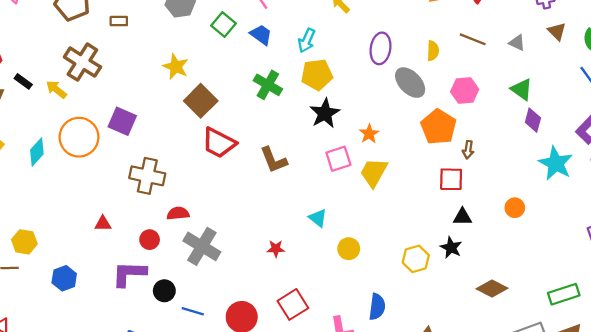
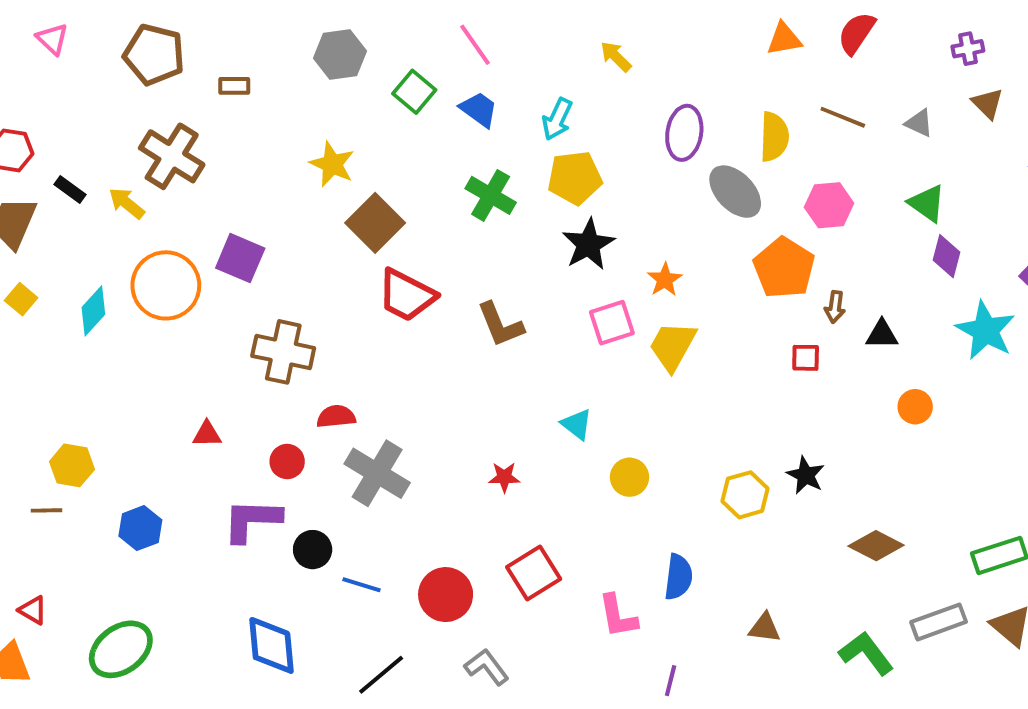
yellow semicircle: (433, 51) -> (774, 137), size x1.4
red square: (451, 179) -> (806, 358), size x0.7
black triangle: (462, 217) -> (882, 334), moved

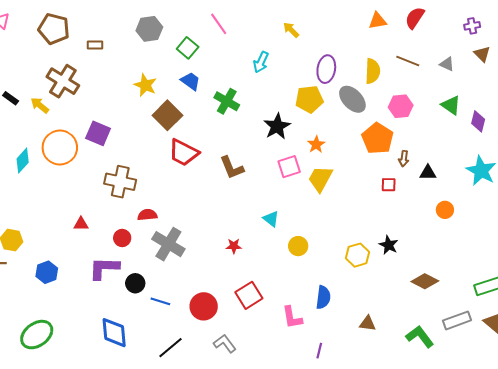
blue trapezoid: (479, 109) -> (191, 81), moved
yellow pentagon: (575, 178) -> (309, 99), moved
purple diamond: (946, 256) -> (478, 121), moved

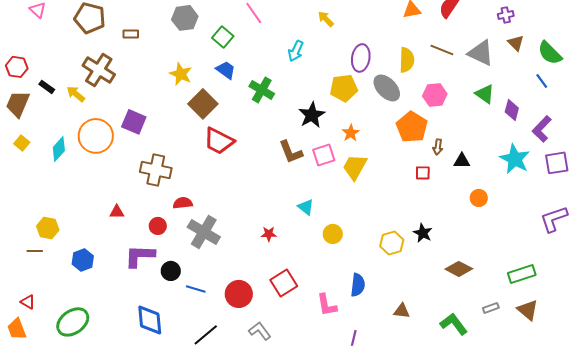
gray triangle: (447, 64) -> (481, 53), size x1.8
brown L-shape: (232, 168) -> (291, 152), moved
gray rectangle: (457, 320) -> (491, 308), size x0.6

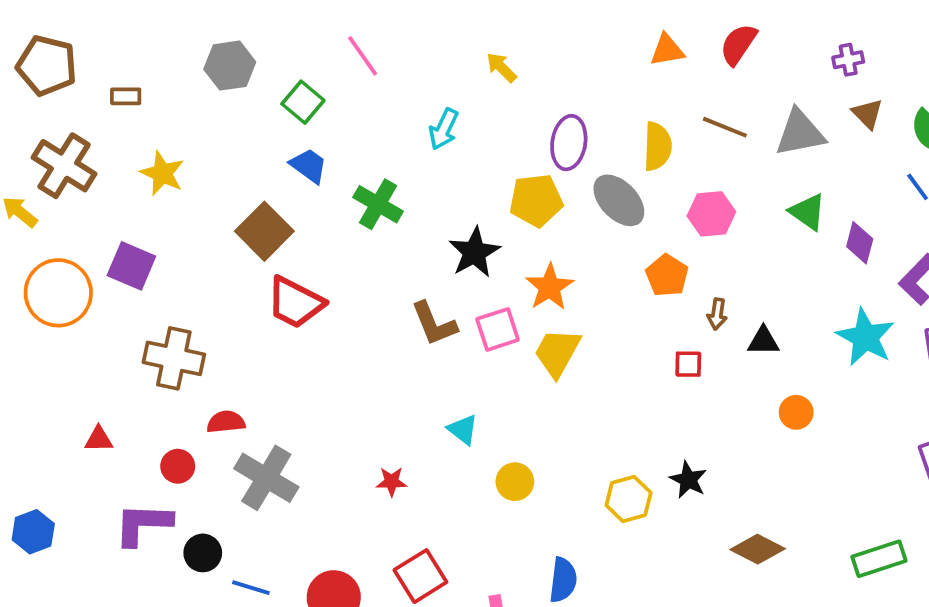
gray triangle: (481, 53) -> (800, 133), turned -36
yellow star: (181, 74) -> (162, 173), moved
orange pentagon: (412, 127) -> (667, 276), size x0.7
orange star: (351, 133) -> (550, 287), size x1.4

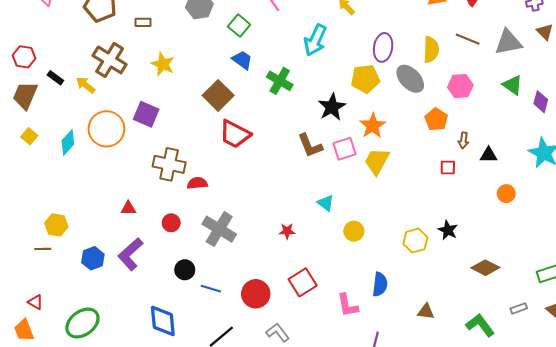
cyan arrow: (444, 129) -> (315, 40), size x1.4
red semicircle: (226, 422) -> (197, 183), moved
purple L-shape: (143, 524) -> (130, 254), moved, turned -44

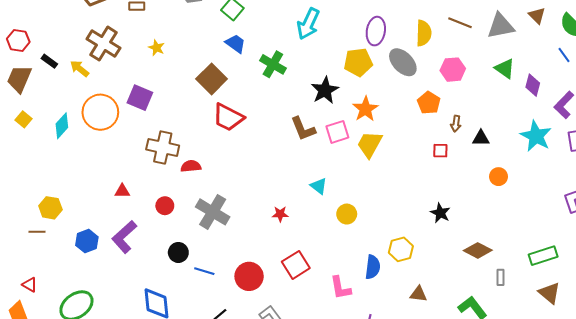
yellow star: (163, 64) -> (157, 48), size x0.7
yellow hexagon: (415, 241) -> (401, 249), moved
gray rectangle: (519, 308) -> (501, 277), moved, turned -70

